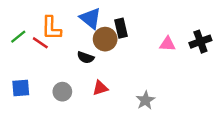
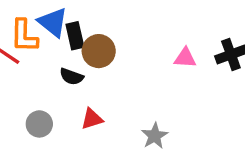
blue triangle: (90, 18) -> (53, 22), moved
black rectangle: (121, 28) -> (75, 36), moved

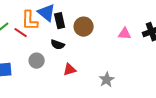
brown circle: (99, 51) -> (84, 27), moved
gray circle: (39, 124) -> (37, 61), moved

